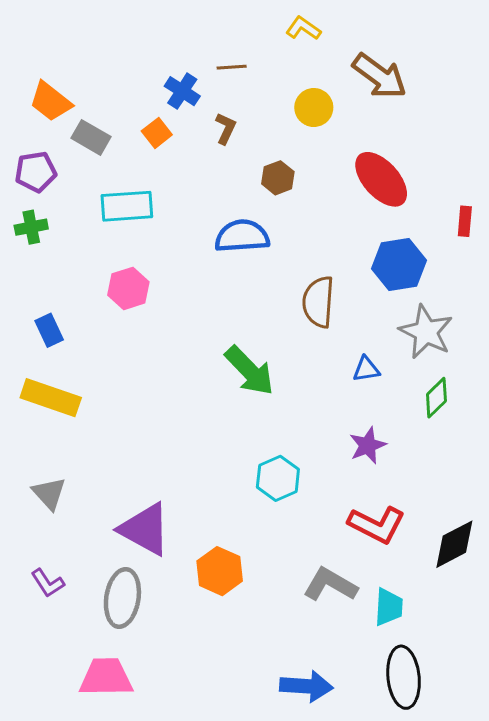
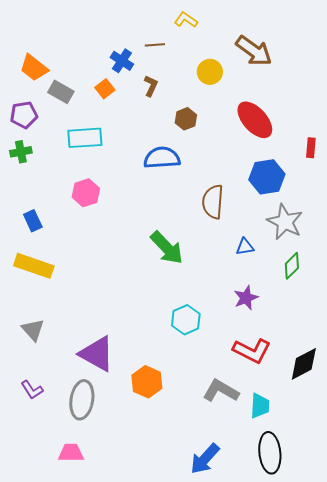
yellow L-shape: (303, 28) -> (186, 20), moved
pink trapezoid: (106, 677) -> (71, 453), size x0.7
blue arrow: (306, 686) -> (205, 459), turned 128

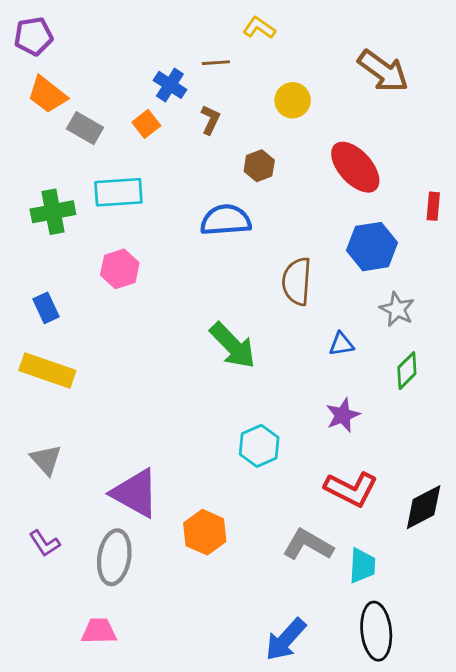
brown arrow: (254, 51) -> (383, 71), moved
purple pentagon: (24, 115) -> (33, 36), moved
green cross: (21, 152) -> (53, 212), moved, size x1.4
gray star: (285, 222) -> (397, 309), size x0.7

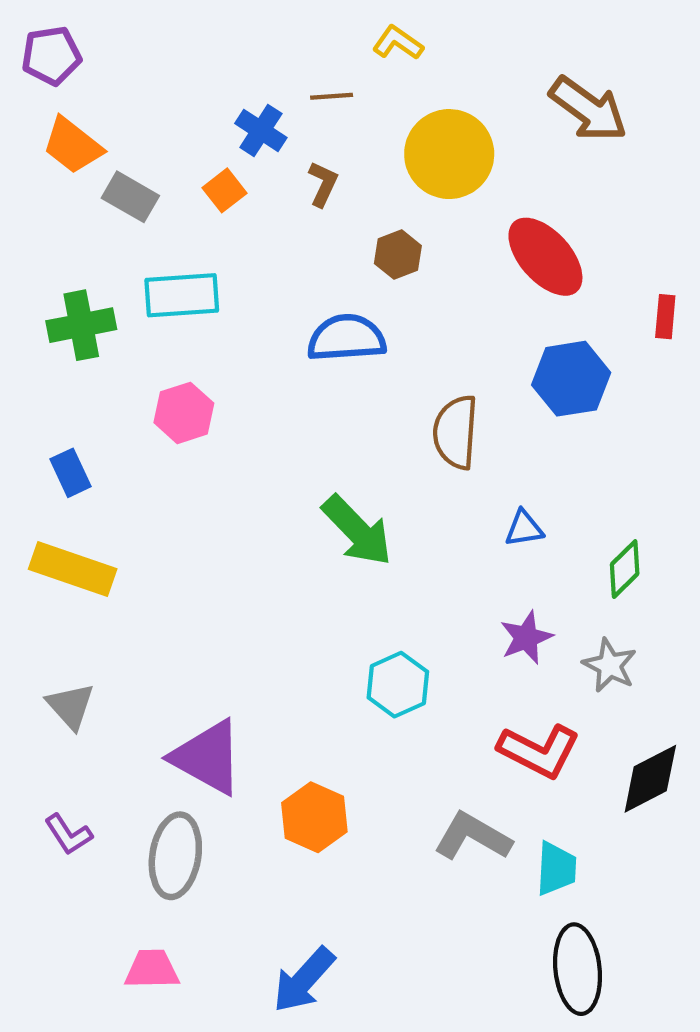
yellow circle: (293, 100) -> (449, 154), size x1.6
gray star: (397, 309) -> (610, 665), moved
blue arrow: (286, 639) -> (304, 980), moved

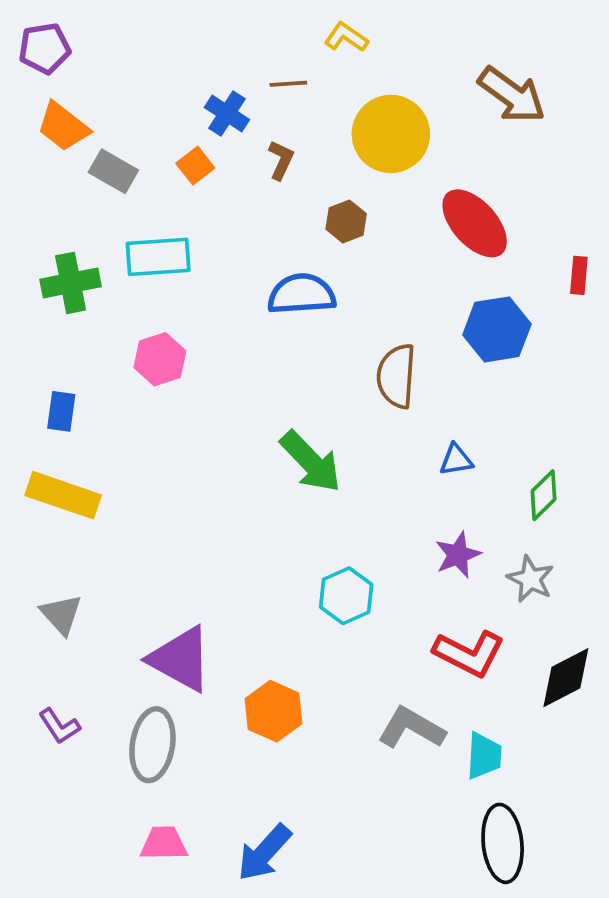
blue rectangle: (70, 473) -> (61, 411), turned 33
pink trapezoid: (152, 969) -> (164, 843), moved

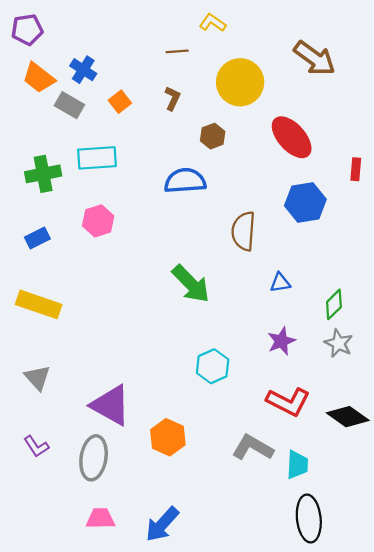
blue cross: (227, 113) -> (83, 70), moved
blue rectangle: (61, 411) -> (37, 238), moved, turned 55
gray star: (530, 579) -> (339, 343), moved
black diamond: (566, 678) -> (348, 417), turned 63

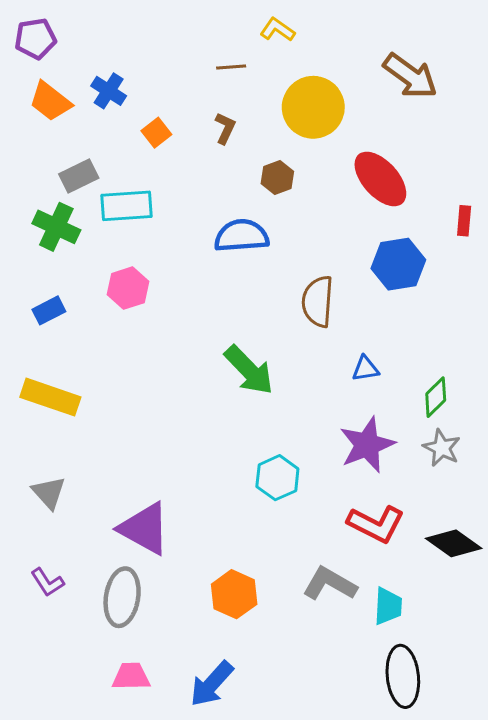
gray rectangle: (69, 105) -> (79, 176), moved, turned -56
green cross: (43, 174) -> (56, 227), turned 36
purple star: (281, 341) -> (367, 445), size x1.5
orange hexagon: (168, 437) -> (234, 594), moved

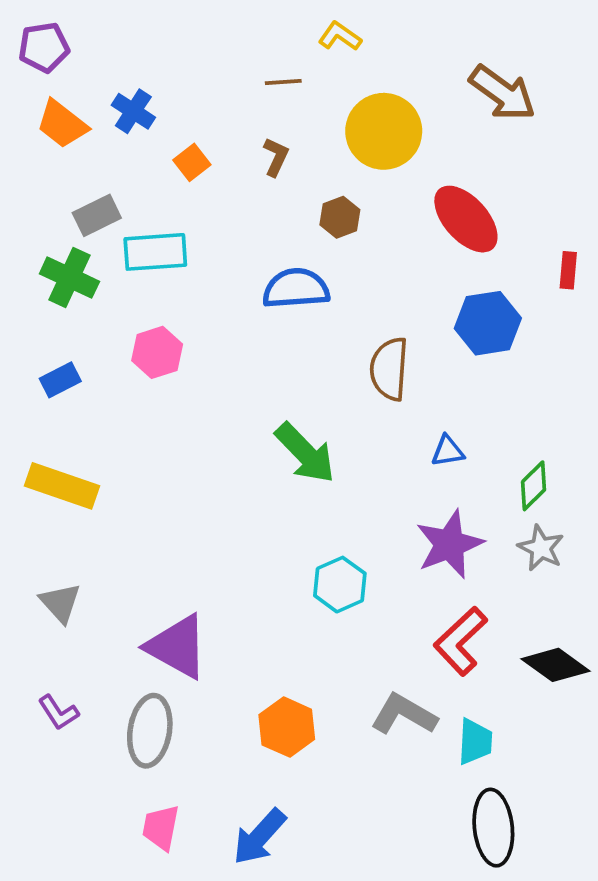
red L-shape: (376, 524) -> (460, 641), turned 110
pink trapezoid: (131, 676) -> (161, 828), turned -78

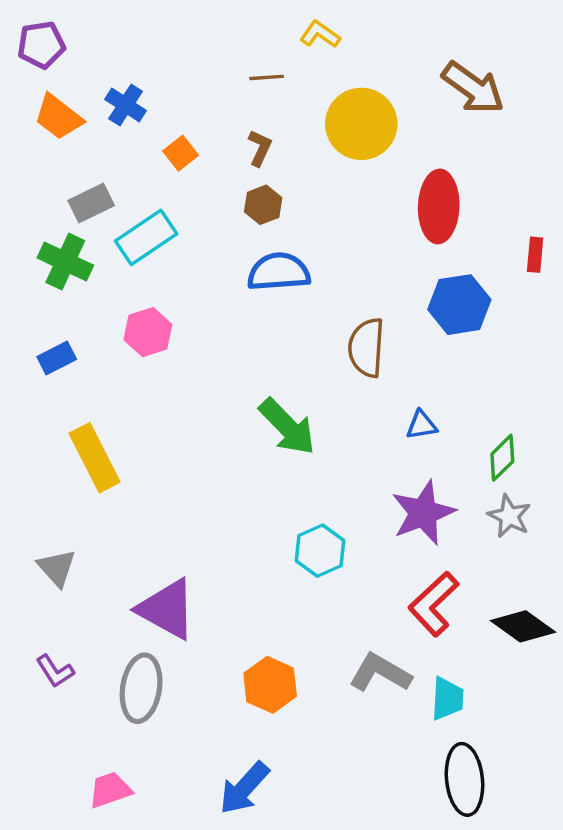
brown hexagon: (340, 217) -> (263, 205), moved
red ellipse: (466, 219) -> (439, 206), turned 44
cyan rectangle: (155, 252) -> (146, 237), turned -30
yellow rectangle: (62, 486) -> (95, 458), moved, turned 44
pink trapezoid: (161, 828) -> (110, 790), moved, turned 60

